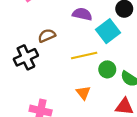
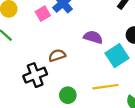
yellow line: (84, 56) -> (106, 87), moved
green circle: (107, 69) -> (68, 95), moved

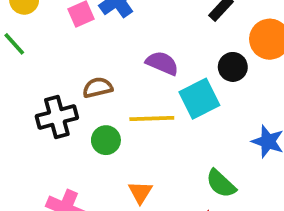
yellow line: (106, 87) -> (152, 118), moved
green circle: (68, 95) -> (106, 140), moved

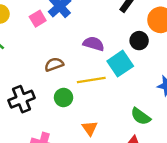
black cross: (57, 117) -> (21, 99), moved

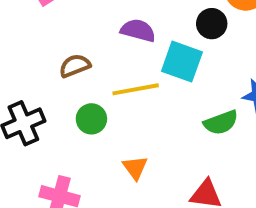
cyan square: (120, 64) -> (182, 62), turned -35
green semicircle: (141, 116) -> (221, 123), moved, turned -55

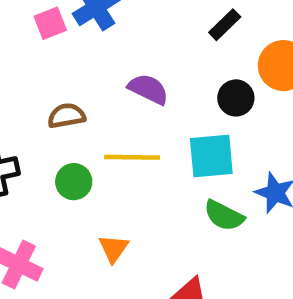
cyan square: (182, 62) -> (211, 156), moved, turned -36
green semicircle: (221, 123) -> (224, 215), turned 36

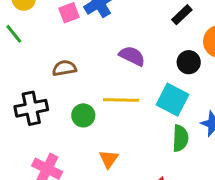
brown semicircle: (66, 116) -> (64, 68), moved
cyan square: (211, 156) -> (173, 100), turned 32
green semicircle: (224, 215) -> (180, 138), turned -115

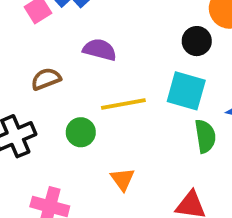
purple semicircle: (132, 56) -> (100, 50), moved

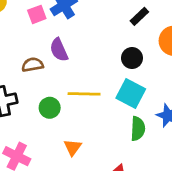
black circle: (197, 41) -> (132, 58), moved
purple semicircle: (100, 50) -> (59, 50), moved, turned -140

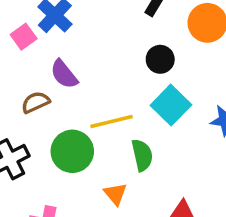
cyan square: (131, 94) -> (171, 105), turned 32
green circle: (50, 108) -> (72, 151), size x1.5
green semicircle: (138, 129) -> (142, 155), moved

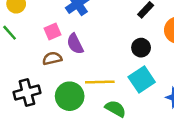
pink square: (24, 37) -> (53, 31), moved
green semicircle: (142, 155) -> (115, 109), turned -60

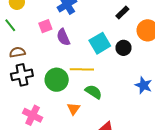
black circle: (141, 48) -> (124, 48), moved
brown semicircle: (52, 58) -> (17, 52), moved
cyan square: (142, 80) -> (100, 43), moved

